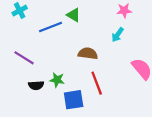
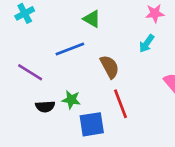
blue line: (50, 27) -> (70, 49), moved
brown semicircle: (88, 53) -> (110, 67), turned 54

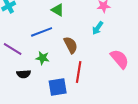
green star: (71, 100) -> (43, 58), moved
red line: (121, 104) -> (79, 72), turned 30

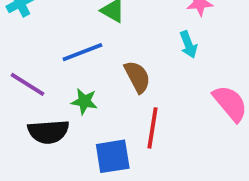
cyan arrow: (98, 28) -> (188, 45), turned -56
black semicircle: (24, 74) -> (48, 132), size x1.5

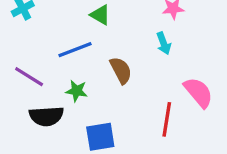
red line: (152, 128) -> (167, 119), moved

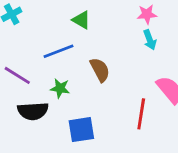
cyan arrow: (164, 43) -> (150, 40), moved

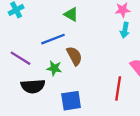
cyan arrow: (150, 40) -> (125, 30), turned 32
brown semicircle: (100, 70) -> (74, 56), moved

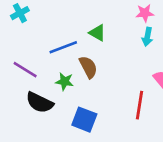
green triangle: (71, 14) -> (97, 33), moved
black semicircle: (33, 86) -> (40, 102), turned 30
blue square: (71, 101) -> (84, 120), turned 30

